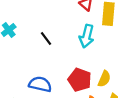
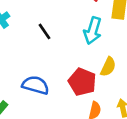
yellow semicircle: (104, 79) -> (108, 67), moved

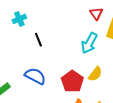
black line: (45, 31) -> (38, 40), moved

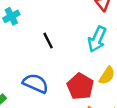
black line: (38, 40) -> (48, 41), moved

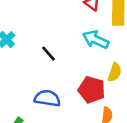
cyan arrow: (97, 39) -> (96, 40), turned 105

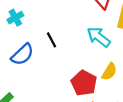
blue semicircle: (47, 98) -> (22, 54), moved, turned 115

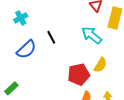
red pentagon: (84, 83) -> (79, 74), turned 30

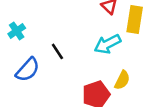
cyan arrow: (92, 35) -> (108, 44), turned -60

